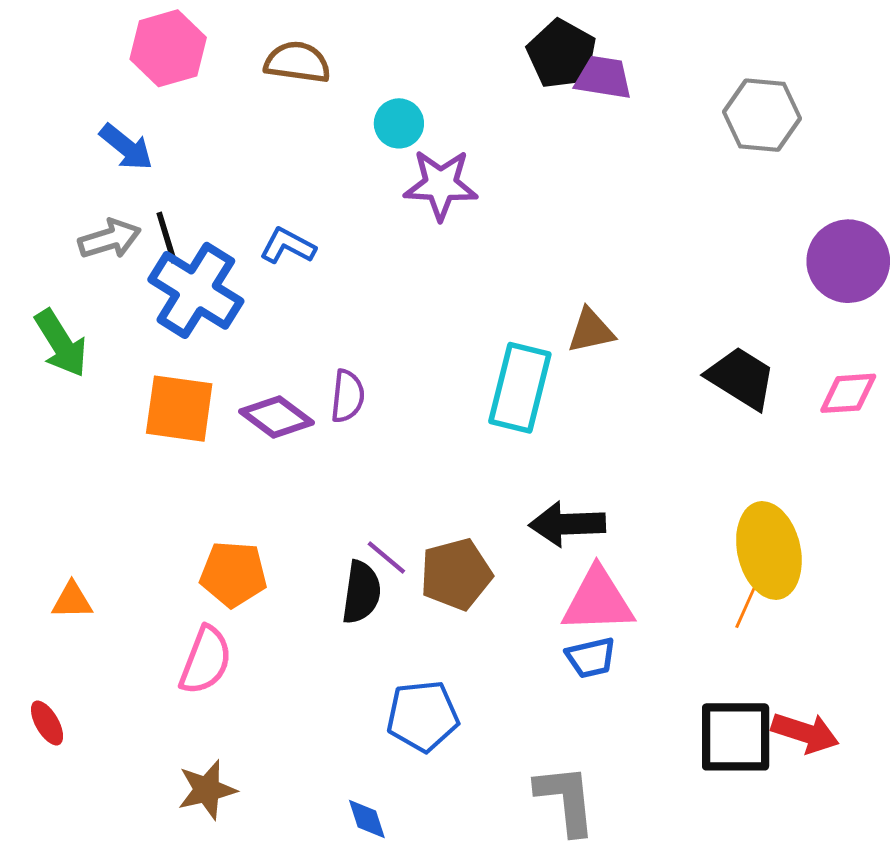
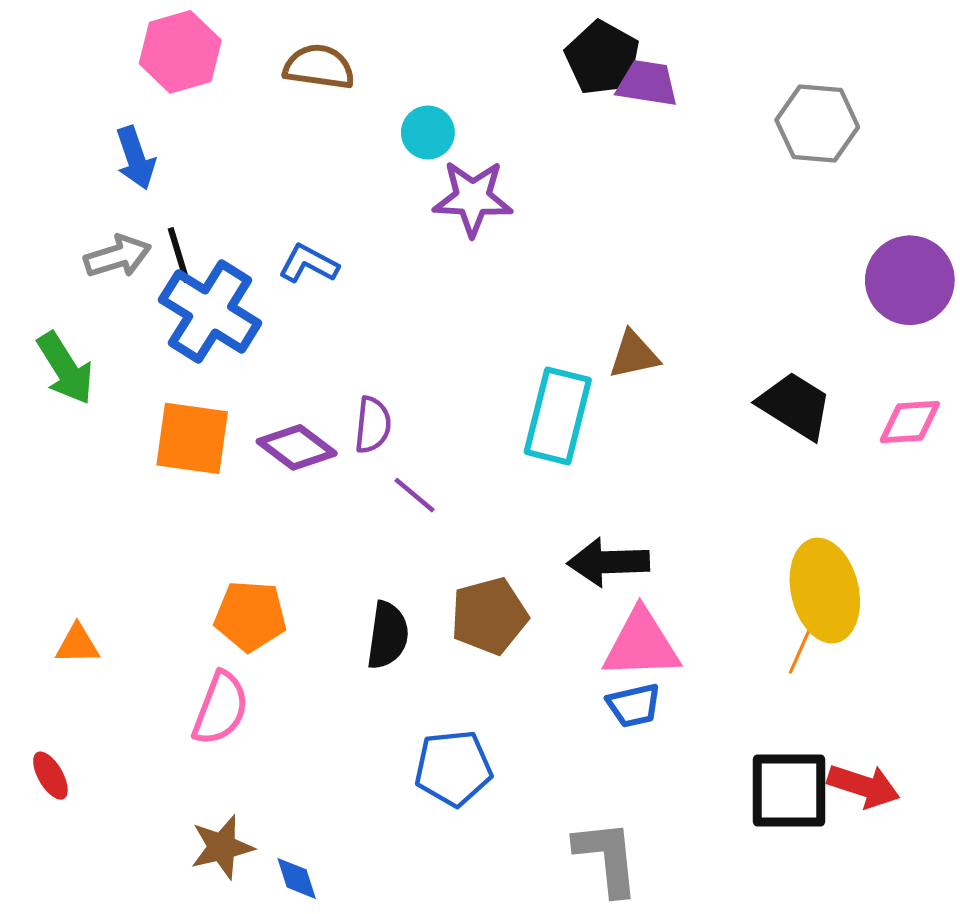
blue arrow: (126, 147) -> (135, 158), turned 32
purple line: (386, 557) -> (414, 495), moved
blue diamond: (367, 819) -> (297, 878), moved

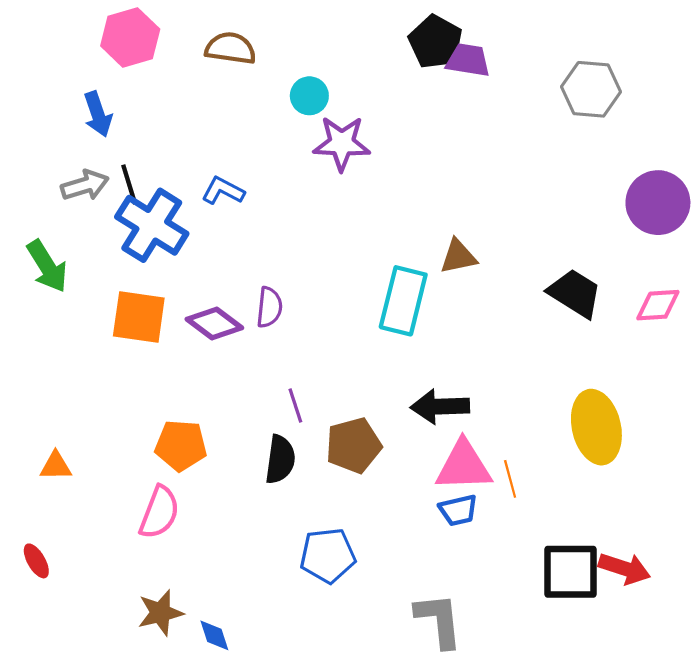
purple line: (414, 495) -> (295, 406), moved, turned 32
orange line: (801, 649) -> (510, 479), moved, turned -39

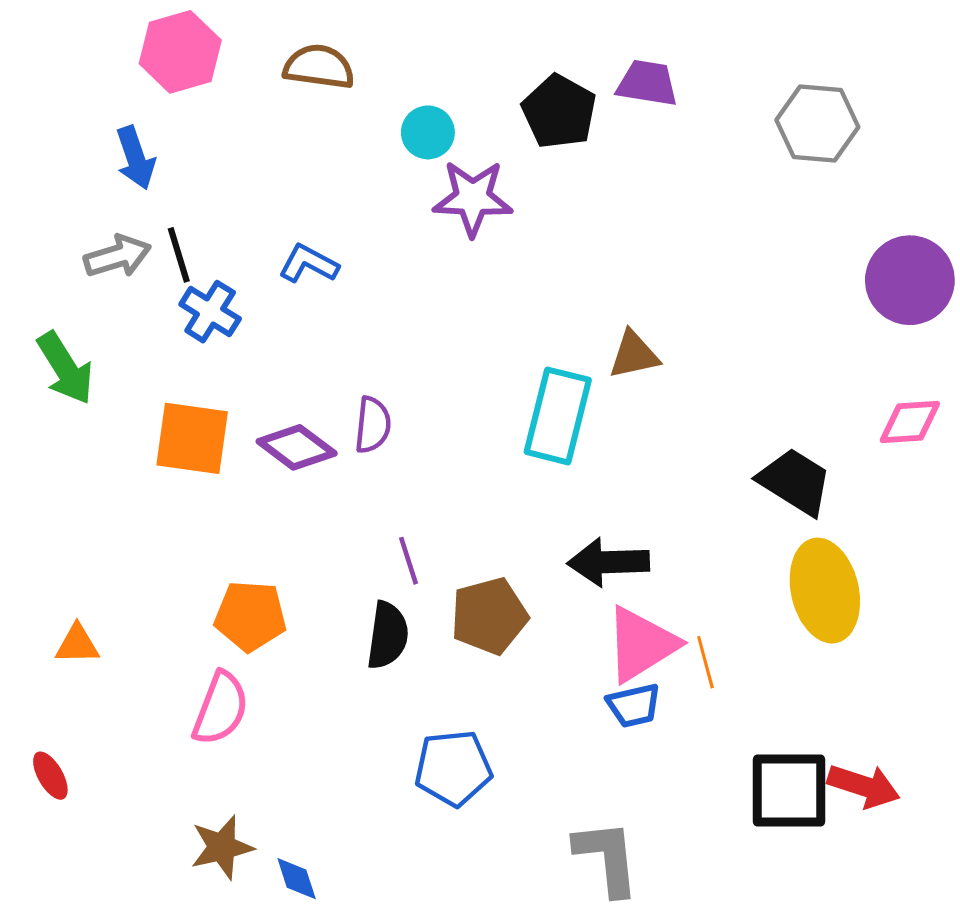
black pentagon: (436, 42) -> (559, 112), moved
blue cross: (152, 225) -> (210, 312), size x0.6
black trapezoid: (575, 293) -> (795, 482), moved
pink triangle: (464, 466) -> (641, 644), turned -30

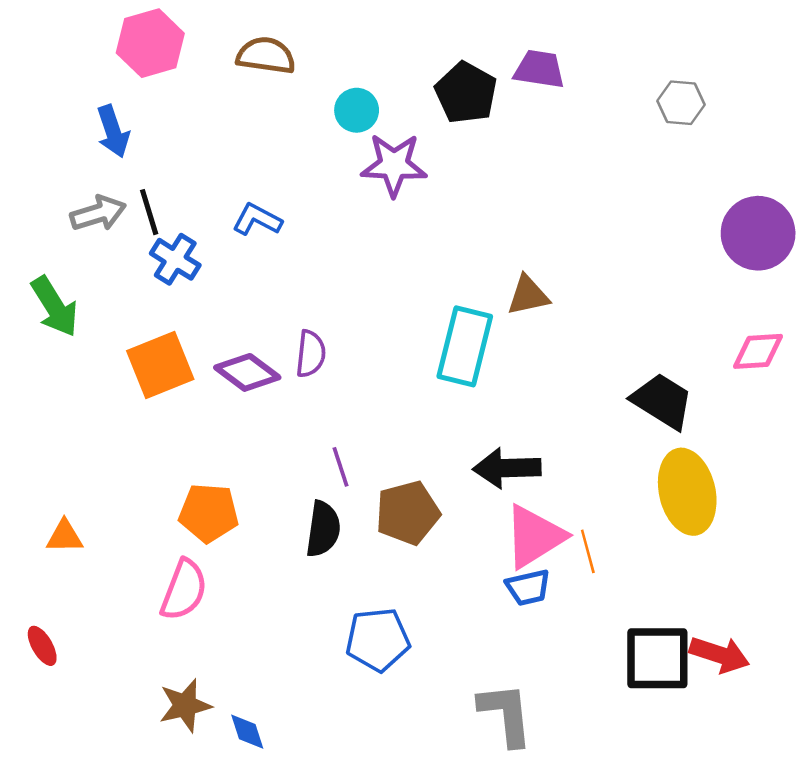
gray hexagon: (817, 123) -> (681, 103), size x0.7
orange square: (192, 438) -> (160, 365), turned -30

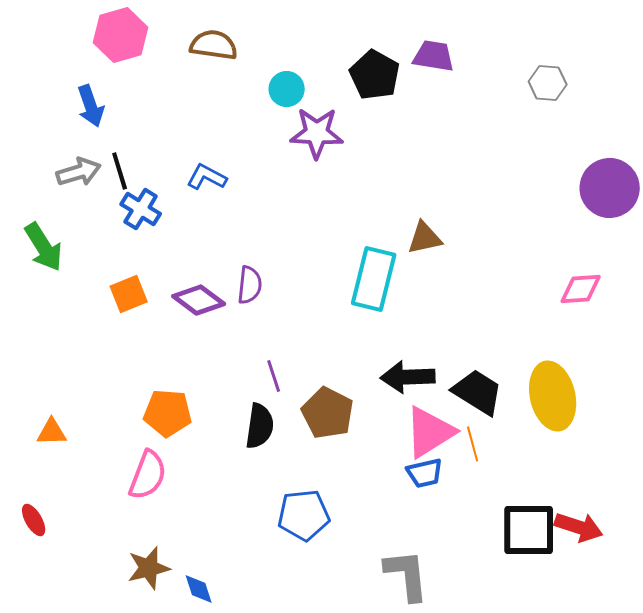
pink diamond: (758, 351) -> (581, 289), moved
orange square: (160, 365) -> (129, 294), size x0.7
black trapezoid: (662, 401) -> (478, 392), moved
brown pentagon: (408, 513) -> (328, 413), turned -30

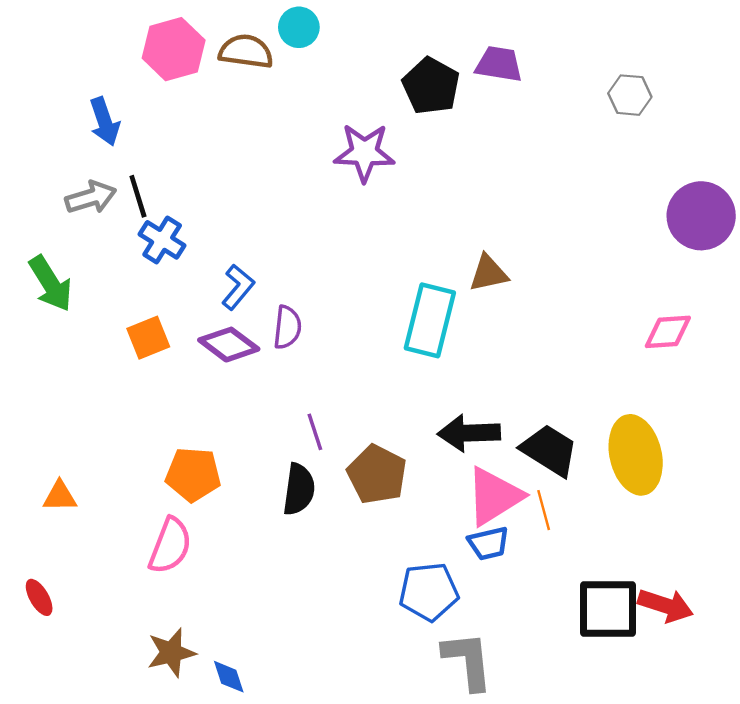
pink hexagon: (121, 35) -> (174, 49), moved
cyan circle: (287, 89) -> (299, 27), moved
blue L-shape: (207, 177) -> (238, 287), moved, turned 102
blue pentagon: (304, 515) -> (429, 592), moved

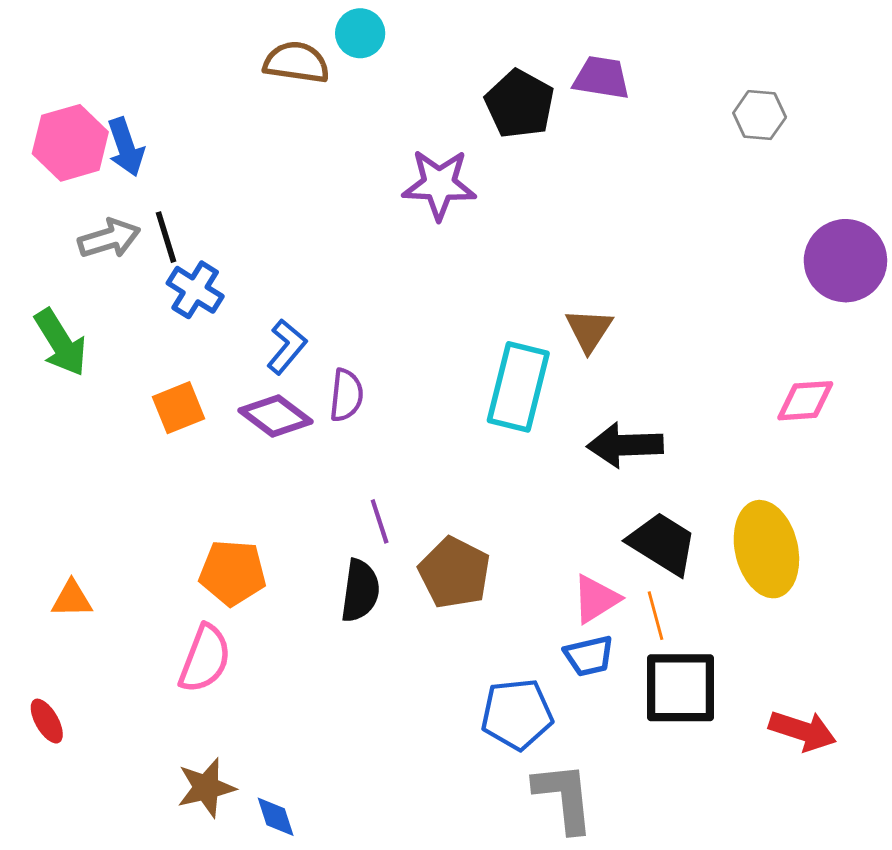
pink hexagon: (174, 49) -> (70, 143), moved
brown triangle: (488, 273) -> (589, 330), turned -45
black arrow: (469, 433) -> (625, 445), moved
pink triangle: (494, 496) -> (596, 599), size x0.7
black square: (608, 609) -> (680, 688), moved

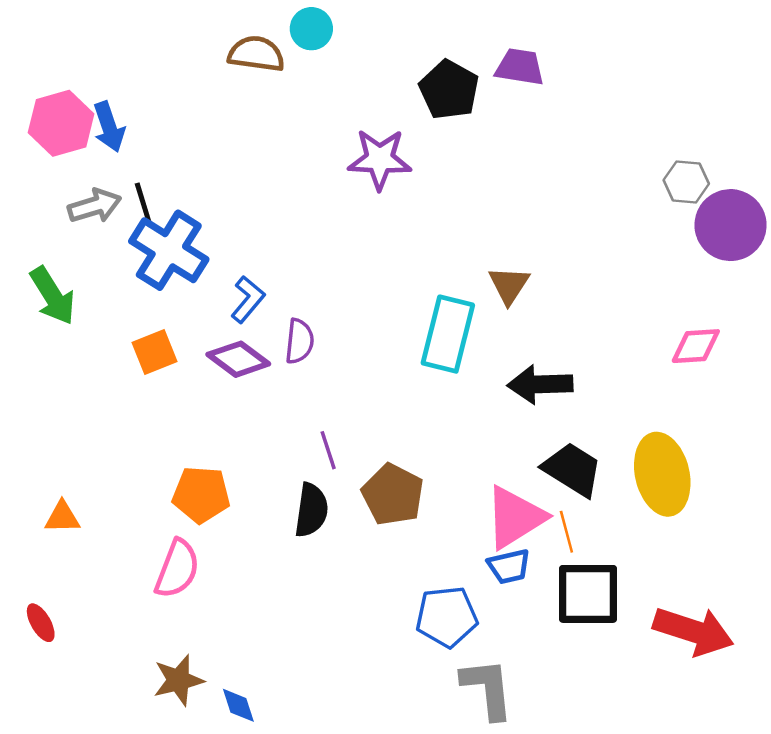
gray hexagon: (760, 115) -> (686, 182), moved
blue cross: (195, 290) -> (169, 250), size x1.6
pink triangle: (596, 599) -> (515, 517), size x1.5
red arrow: (803, 731) -> (693, 631), size x1.4

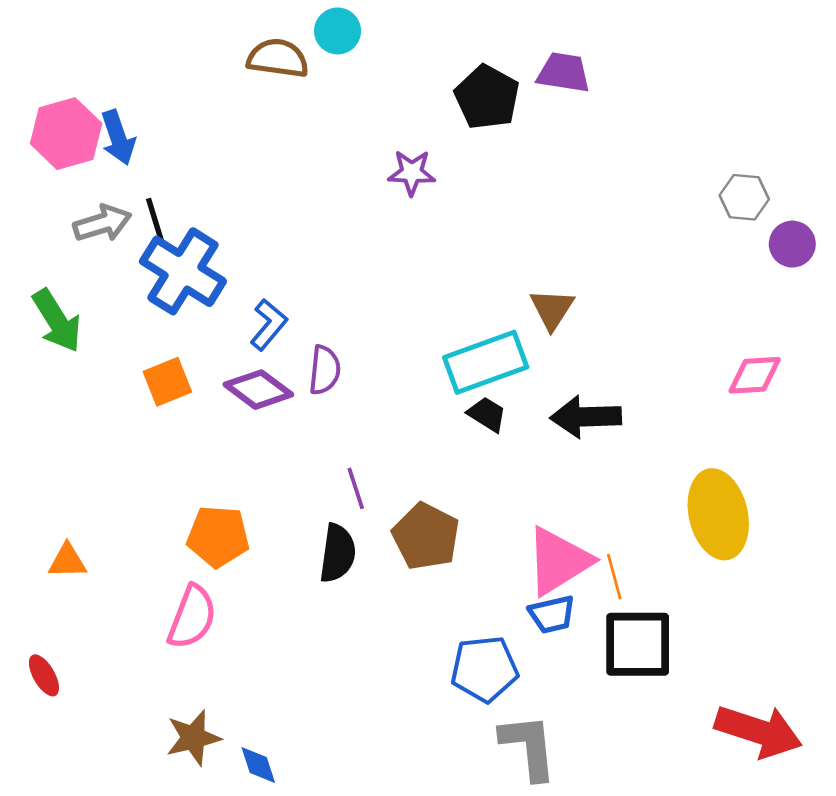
purple star: (380, 159) -> (412, 173), size x0.7
purple circle: (731, 225) -> (792, 244), size x0.6
cyan rectangle: (448, 334) -> (486, 362), turned 56
black trapezoid: (572, 469) -> (487, 414), moved, size x0.6
red arrow: (693, 631) -> (759, 731), moved

